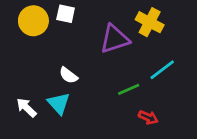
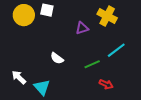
purple triangle: (115, 39) -> (82, 28), size x0.6
white semicircle: (68, 75) -> (57, 58), moved
cyan triangle: (59, 103) -> (42, 87), moved

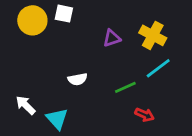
yellow cross: (107, 16) -> (153, 35), moved
white semicircle: (57, 58) -> (78, 79), turned -48

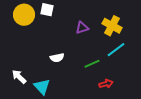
red arrow: (145, 115) -> (106, 84), turned -40

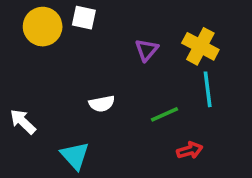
purple triangle: (82, 28) -> (147, 50), turned -32
cyan line: (116, 50) -> (208, 89), turned -60
white arrow: (19, 77) -> (23, 122), moved

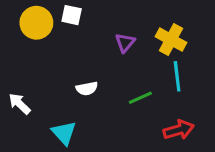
red arrow: (190, 150) -> (179, 130), moved, size x1.4

